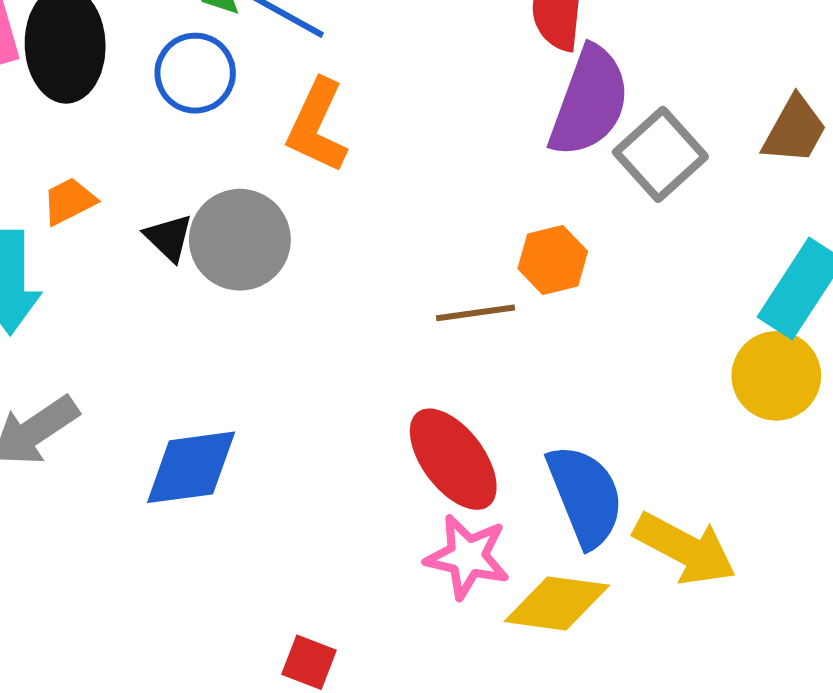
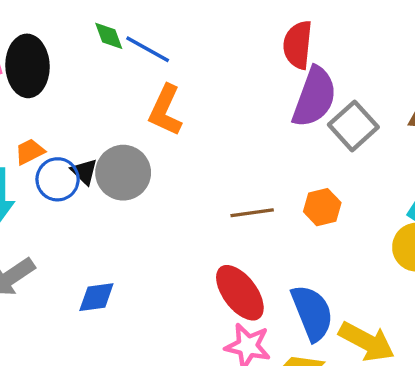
blue circle: (195, 73) -> (58, 179), moved
orange hexagon: (553, 260) -> (322, 207), moved
blue diamond: (191, 467) -> (96, 297), size x0.7

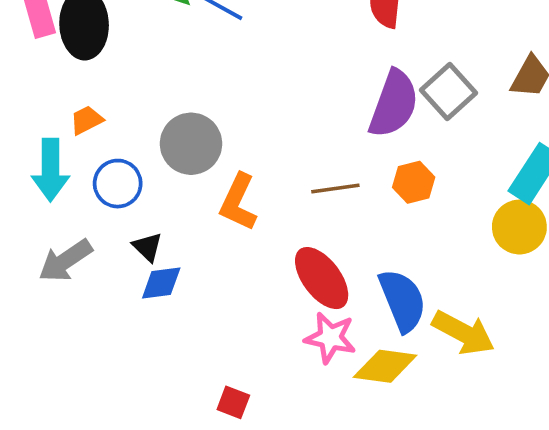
purple semicircle: (314, 97) -> (394, 104), moved
orange L-shape: (165, 110) -> (238, 202), moved
black triangle: (84, 172) -> (147, 247), moved
blue circle: (58, 179) -> (118, 184), moved

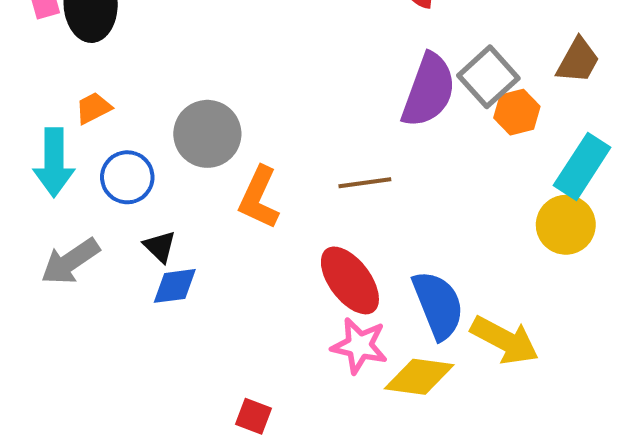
orange hexagon: (414, 182) -> (517, 112), moved

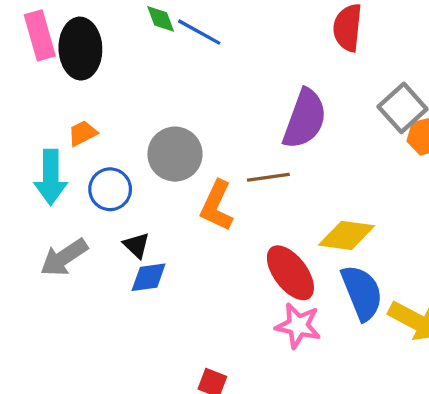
purple semicircle: (429, 90) -> (305, 119), moved
brown line: (365, 183) -> (268, 177), moved
yellow diamond: (419, 377) -> (346, 235), moved

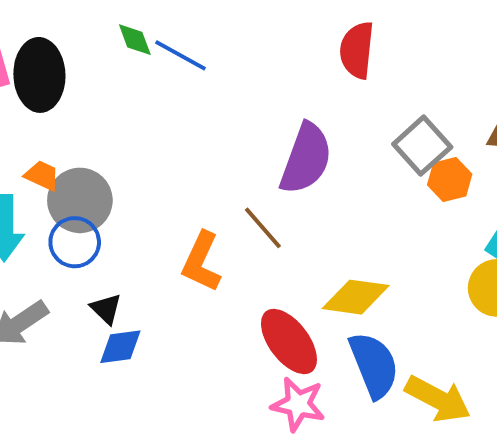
orange trapezoid: (83, 133) -> (42, 176), turned 52
gray circle: (175, 154) -> (80, 200), moved
brown line: (268, 177) -> (263, 228), turned 57

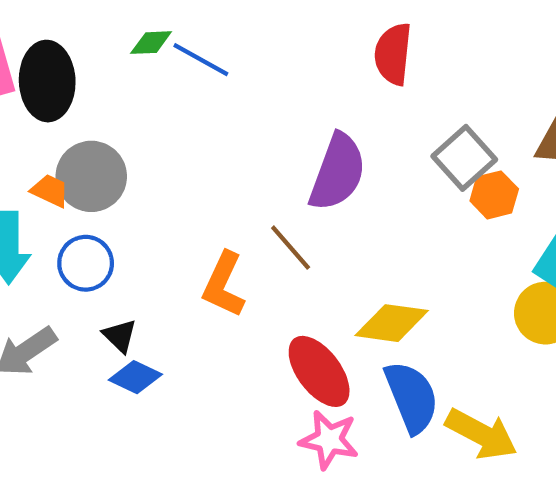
green diamond: (135, 40) -> (151, 43), turned -72
gray circle: (80, 200) -> (91, 176), moved
blue diamond: (120, 347) -> (135, 377), turned 33

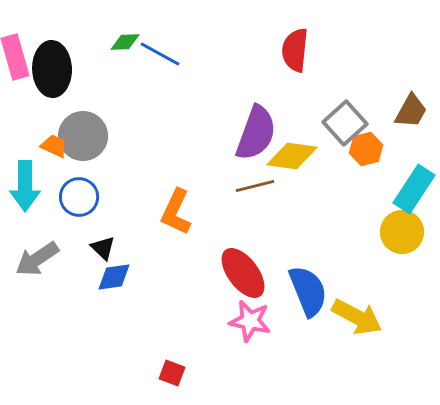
brown line: (291, 248) -> (255, 186), moved, turned -63
yellow diamond: (392, 323) -> (292, 156), moved
blue diamond: (135, 377) -> (114, 277), turned -33

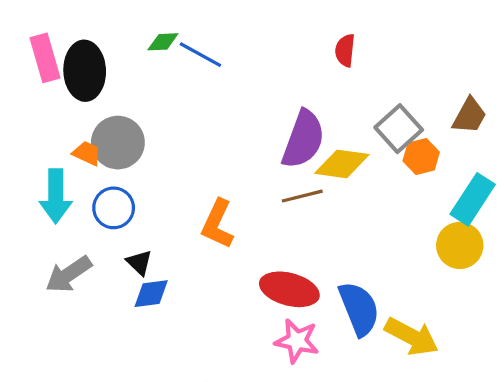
red semicircle: (295, 50) -> (345, 50), size x0.7
red ellipse: (243, 273) -> (289, 289), turned -38

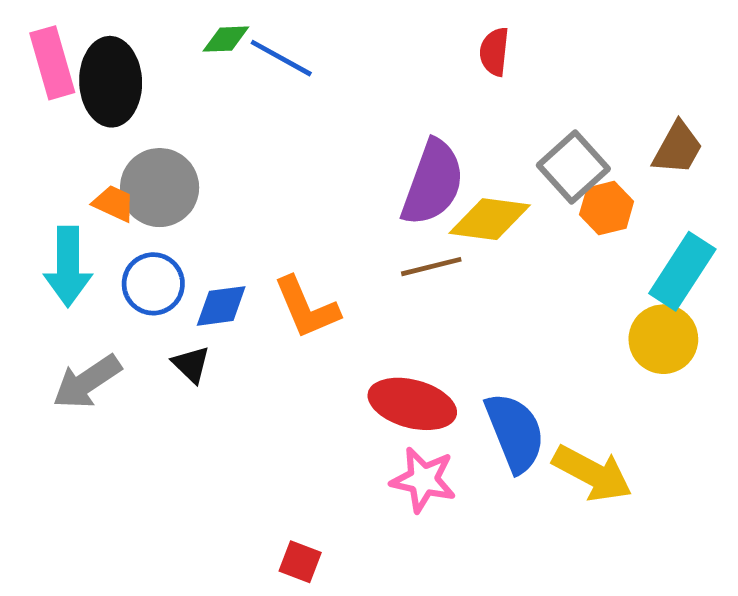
orange L-shape: (218, 224) -> (306, 308), turned -48
blue diamond: (151, 294) -> (221, 306), moved

